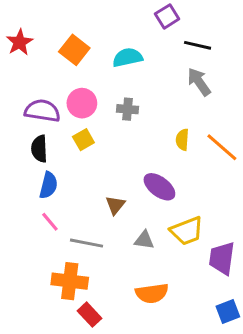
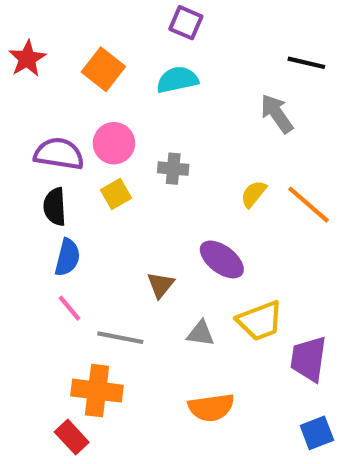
purple square: (167, 16) -> (186, 23), moved, turned -35
black line: (198, 45) -> (306, 63), moved
gray cross: (128, 109) -> (173, 169), moved
yellow semicircle: (182, 140) -> (254, 194), turned 35
red rectangle: (90, 315) -> (72, 437), moved

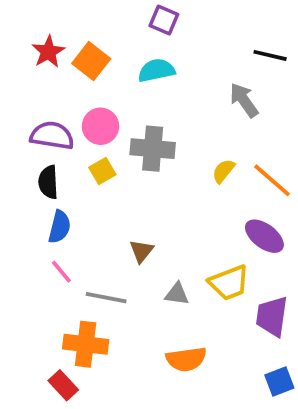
red star: (27, 59) -> (48, 52), moved
gray cross: (173, 169) -> (153, 149), size x1.6
purple ellipse: (222, 259) -> (264, 236), moved

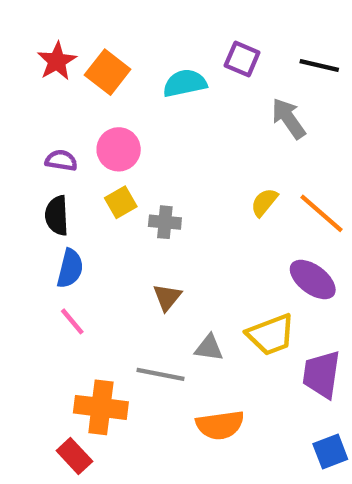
purple square: (164, 20) -> (242, 59), moved
purple semicircle: (52, 136) -> (61, 160), size x0.6
gray cross: (153, 149) -> (165, 222), moved, size x0.6
gray line: (106, 298) -> (160, 374), moved

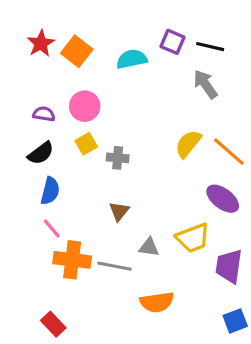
black line: (319, 66) -> (210, 47), moved
yellow semicircle: (264, 202) -> (188, 144), size x1.4
black semicircle: (57, 216) -> (41, 153), turned -124
orange cross: (101, 407) -> (72, 260), moved

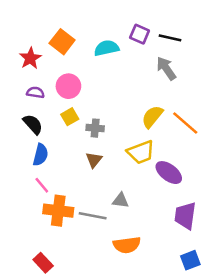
red star: (41, 43) -> (30, 58), moved
black semicircle: (41, 153) -> (33, 124), turned -95
purple ellipse: (223, 199) -> (169, 173), moved
brown triangle: (119, 211) -> (94, 160), moved
yellow trapezoid: (193, 238) -> (141, 152), moved

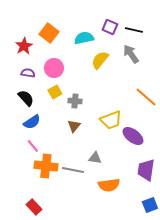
yellow semicircle: (152, 117) -> (100, 60), moved
blue semicircle: (40, 155) -> (32, 122), turned 42
orange semicircle: (127, 245) -> (109, 185), moved

